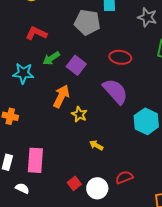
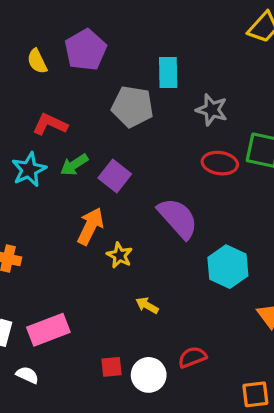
gray star: (147, 17) -> (212, 110), moved
red ellipse: (120, 57) -> (220, 163), moved
cyan star: (23, 73) -> (29, 170), moved, turned -30
pink rectangle: (35, 160) -> (48, 330), turned 65
red square: (74, 183) -> (111, 367), turned 32

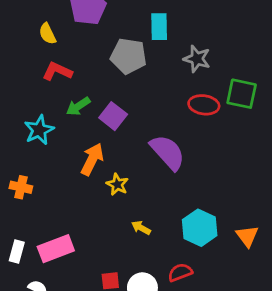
yellow semicircle: (37, 61) -> (47, 34), moved
cyan star: (29, 170) -> (39, 130), moved
cyan hexagon: (228, 267) -> (200, 228), moved

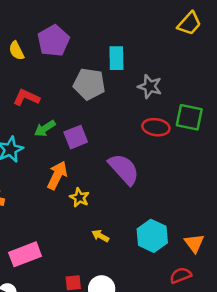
yellow semicircle: (47, 34) -> (16, 51), moved
purple square: (113, 116) -> (76, 137), turned 30
red semicircle: (180, 272) -> (181, 275), moved

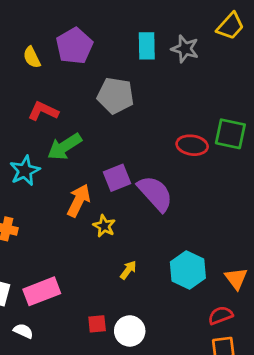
cyan rectangle: (116, 58) -> (147, 46), moved
gray star: (150, 86) -> (185, 49), moved
green arrow: (45, 128) -> (64, 147), size x1.4
purple square: (76, 137) -> (117, 178), moved
yellow arrow: (100, 236) -> (128, 270), turned 98

